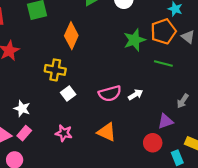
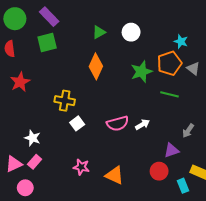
orange diamond: (71, 36) -> (96, 66), moved
orange triangle: (107, 132) -> (114, 175), moved
pink star: (64, 133) -> (81, 167), moved

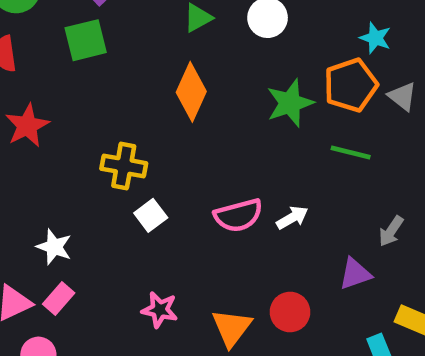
red circle: (159, 171) -> (290, 312), moved
orange triangle: (114, 175) -> (232, 328), turned 42

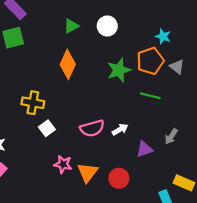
purple triangle: (355, 274) -> (144, 149), moved
pink star: (160, 310) -> (63, 164), moved
orange triangle: (232, 328) -> (87, 172), moved

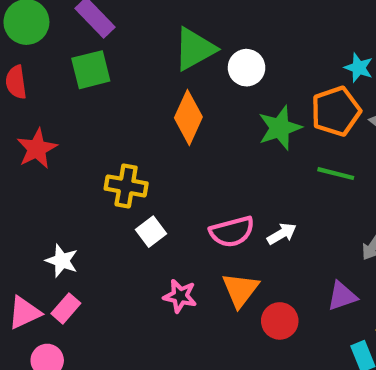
green triangle: (71, 26) -> (195, 49), size x1.6
white circle: (107, 26) -> (247, 68), moved
purple triangle: (144, 149) -> (342, 296), moved
orange triangle: (87, 172) -> (240, 290), moved

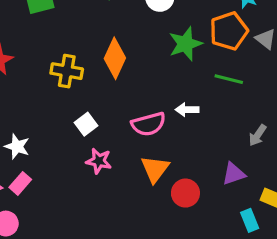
orange diamond: (188, 117) -> (115, 58), moved
yellow cross: (126, 186) -> (67, 71), moved
white arrow: (282, 234) -> (187, 110), moved, turned -150
pink star: (180, 296) -> (99, 161), moved

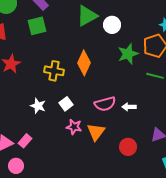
white arrow: (187, 110) -> (129, 107), moved
white star: (17, 147) -> (38, 106), moved
orange triangle: (155, 169) -> (96, 132), moved

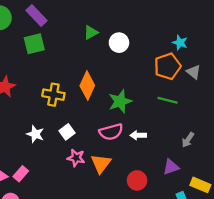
green triangle: (87, 16) -> (91, 32), size x0.6
green star: (128, 54) -> (120, 101), moved

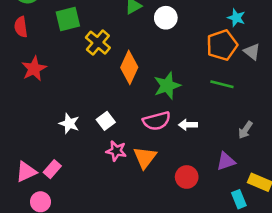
yellow cross: (53, 95) -> (98, 43), moved, turned 30

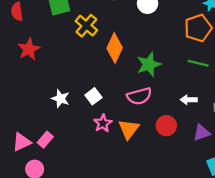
white arrow: (188, 125) -> (189, 100), moved
pink star: (116, 151) -> (103, 123), turned 30
red circle: (187, 177) -> (166, 126), moved

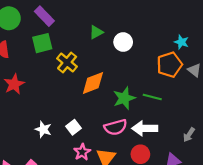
orange diamond: (115, 48) -> (93, 83), turned 44
green line: (198, 63) -> (152, 97), moved
white arrow: (189, 100) -> (145, 128), moved, size x1.6

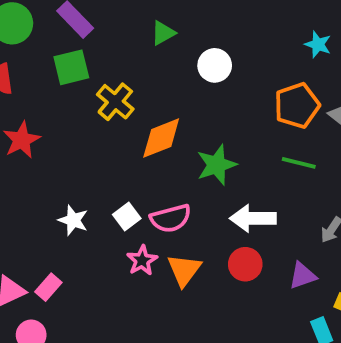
green triangle: (96, 32) -> (163, 33), moved
cyan star: (181, 42) -> (318, 44), moved
green line: (152, 97) -> (299, 163), moved
pink semicircle: (116, 127) -> (171, 218), moved

